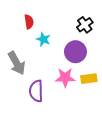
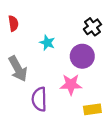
red semicircle: (29, 22) -> (13, 23), moved
yellow rectangle: (89, 79) -> (92, 109), moved

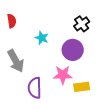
yellow rectangle: (92, 109) -> (82, 87), moved

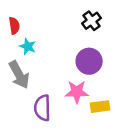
black cross: (82, 24) -> (91, 21), moved
cyan star: (42, 38) -> (28, 47), moved

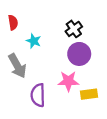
black cross: (91, 21) -> (74, 29), moved
cyan star: (28, 47) -> (34, 41), moved

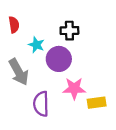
black cross: (74, 29) -> (69, 31), moved, turned 35
purple circle: (79, 54) -> (59, 59), moved

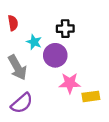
purple semicircle: (41, 104) -> (22, 103), moved, turned -130

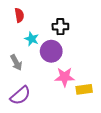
red semicircle: (13, 23) -> (19, 15), moved
gray arrow: (17, 68) -> (16, 63), size x0.7

